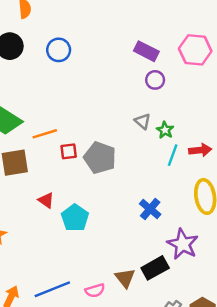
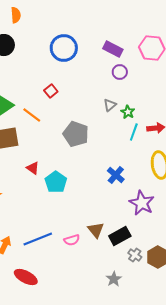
blue circle: (59, 50) -> (64, 48), moved, size x1.4
gray triangle: (143, 121) -> (110, 105), turned 40
orange line: (45, 134) -> (32, 115), turned 54
red square: (69, 151) -> (51, 91), moved, turned -32
black rectangle: (155, 268) -> (120, 236), moved

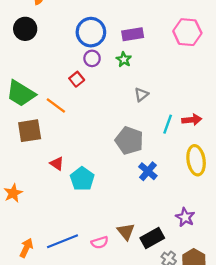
purple rectangle: (113, 49) -> (133, 34), moved, turned -36
purple circle: (120, 72) -> (92, 58), moved
green star: (128, 112) -> (124, 59), moved
gray pentagon: (76, 134) -> (129, 141), moved
purple star: (142, 203) -> (185, 217), moved, size x0.7

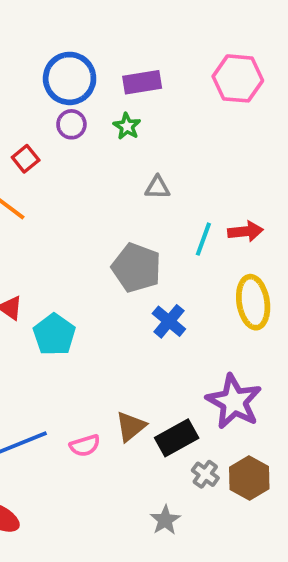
red square: (77, 79) -> (26, 159), moved
gray triangle: (141, 95) -> (157, 187), turned 40
purple star: (185, 217) -> (234, 402), size x1.6
brown triangle: (126, 231) -> (131, 426), turned 30

